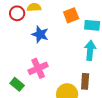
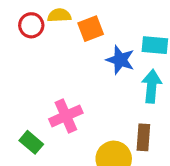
orange square: (71, 15) -> (91, 29), moved
blue star: (40, 34) -> (120, 60), moved

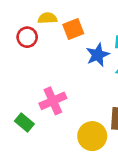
red circle: (31, 25) -> (27, 37), moved
blue star: (120, 60) -> (98, 55), turned 30

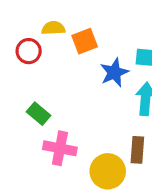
pink cross: (53, 101) -> (60, 148), moved, turned 35
green rectangle: (24, 123) -> (38, 114), moved

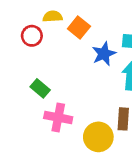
orange square: (85, 41) -> (79, 27), turned -30

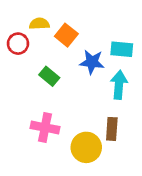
blue star: (104, 54) -> (92, 62), turned 30
green rectangle: (40, 88) -> (49, 76), moved

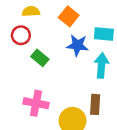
orange square: (66, 35) -> (69, 16), moved
red circle: (18, 44) -> (21, 35), moved

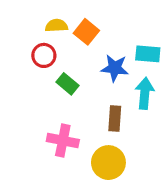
orange square: (69, 16) -> (86, 32), moved
brown rectangle: (95, 104) -> (115, 118), moved

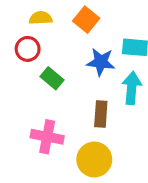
orange square: (86, 32) -> (86, 20), moved

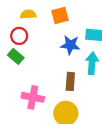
orange square: (86, 20) -> (60, 15), turned 36
green rectangle: (52, 78) -> (16, 56), moved

